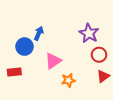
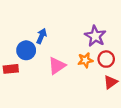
red rectangle: (14, 72) -> (11, 69), moved
orange star: (68, 80) -> (85, 60), moved

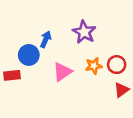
purple star: (95, 36) -> (84, 32), moved

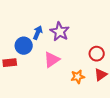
purple star: (84, 32) -> (60, 32), moved
orange star: (94, 66) -> (78, 77), moved

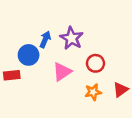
red circle: (97, 54) -> (95, 63), moved

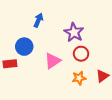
purple star: (72, 38) -> (74, 32), moved
blue arrow: (45, 39) -> (38, 20), moved

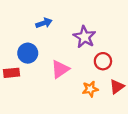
blue arrow: (38, 20) -> (44, 23), turned 48
red circle: (81, 54) -> (103, 61), moved

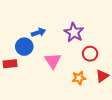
blue arrow: (44, 23) -> (38, 32), moved
pink triangle: (60, 69) -> (53, 61), turned -30

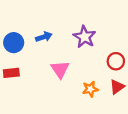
blue circle: (24, 47) -> (14, 43), moved
red circle: (90, 54) -> (116, 61), moved

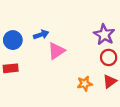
purple star: (84, 37) -> (104, 35), moved
pink triangle: (60, 69) -> (56, 51), moved, turned 30

